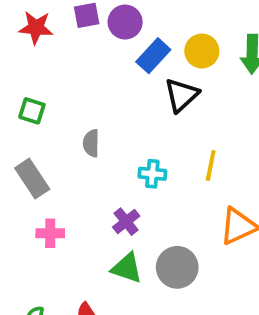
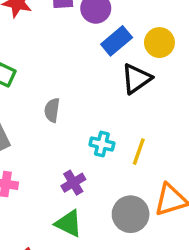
yellow line: (211, 166) -> (139, 152), moved
gray circle: (177, 267) -> (131, 214), moved

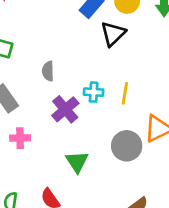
purple cross: (73, 183) -> (65, 109), moved, size x1.4
green triangle: (69, 223) -> (77, 162), turned 40

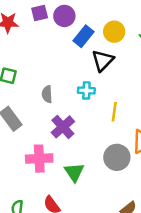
cyan cross: (94, 92) -> (86, 90), moved
pink cross: (20, 138) -> (39, 159), moved, size x1.5

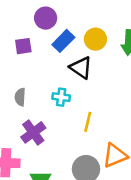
purple square: (40, 13) -> (23, 46), moved
black triangle: (103, 60) -> (81, 68), turned -45

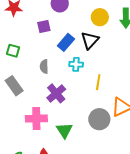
blue rectangle: (63, 41) -> (66, 42), moved
black triangle: (81, 68) -> (90, 40), turned 42

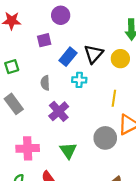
yellow circle: (100, 17) -> (120, 59), moved
green square: (13, 51) -> (12, 67), turned -32
yellow line: (98, 82) -> (114, 98), moved
pink cross: (36, 119) -> (28, 148), moved

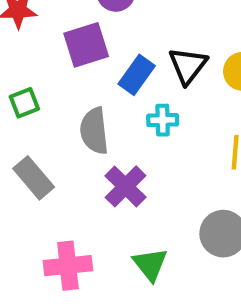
purple square: (44, 40) -> (86, 45), size x1.5
gray semicircle: (45, 83) -> (94, 131), size x1.5

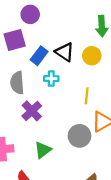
black triangle: (188, 66) -> (65, 52), turned -36
green triangle: (150, 264) -> (43, 150), turned 30

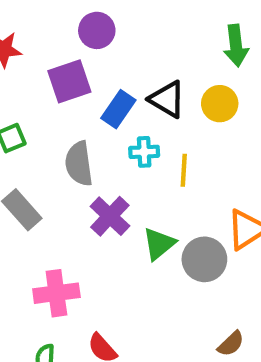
yellow line: (87, 96) -> (184, 170), moved
green triangle: (43, 150) -> (159, 244), moved

